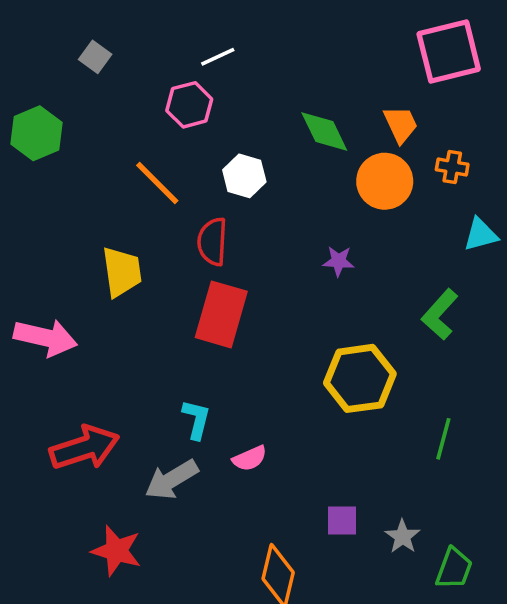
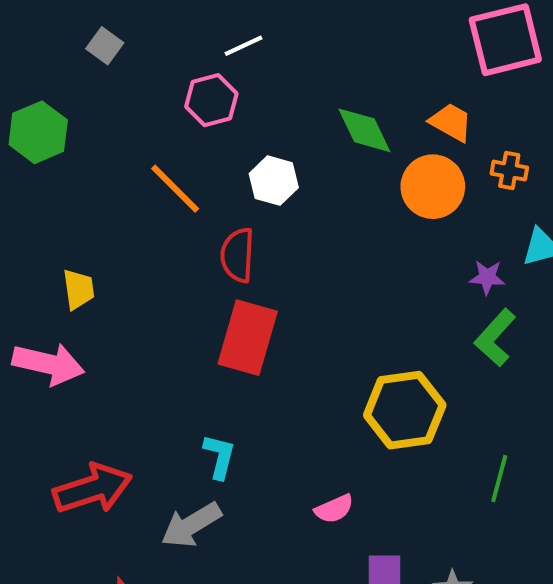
orange trapezoid: (401, 124) -> (451, 122), turned -36
purple star: (339, 261) -> (487, 277), moved
yellow trapezoid: (122, 272) -> (78, 289), moved, size x0.7
pink semicircle: (250, 458) -> (334, 509), moved

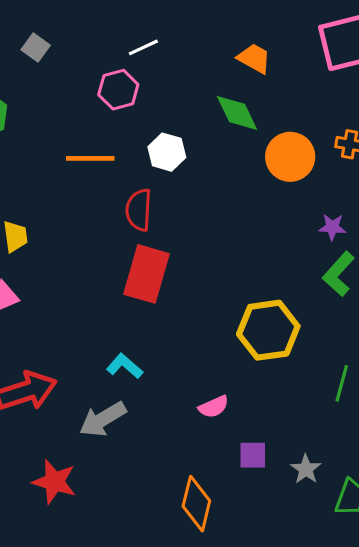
orange trapezoid: (451, 122) -> (254, 58), moved
orange line: (175, 189) -> (90, 158), turned -45
cyan L-shape: (219, 456) -> (125, 366), turned -63

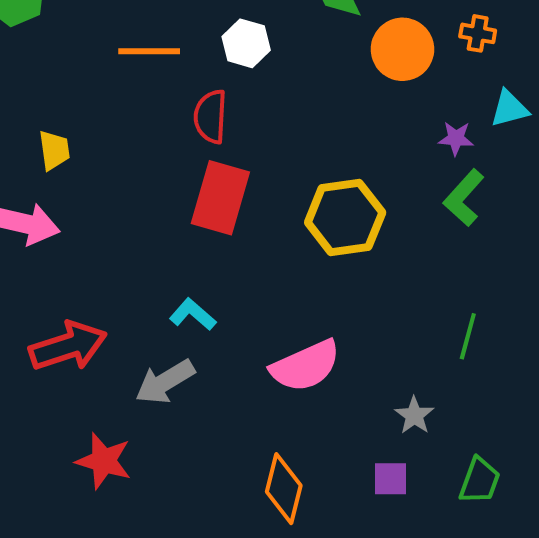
yellow hexagon: (268, 330) -> (345, 218), moved
pink semicircle: (214, 407) -> (305, 366), size x1.8
purple square: (253, 455) -> (391, 479), moved
gray star: (306, 469) -> (414, 415), moved

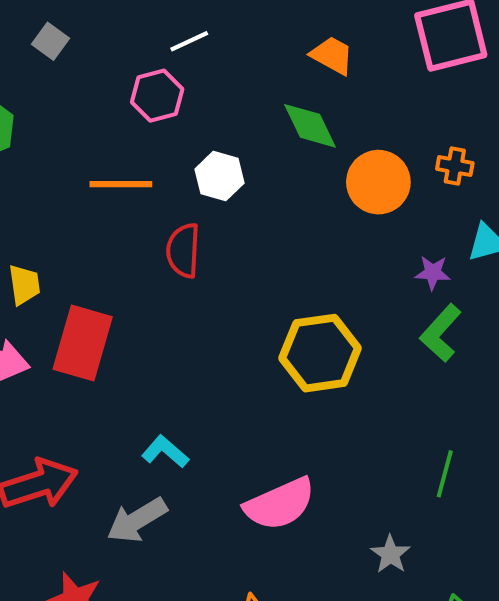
red rectangle: (220, 198) -> (83, 343), moved

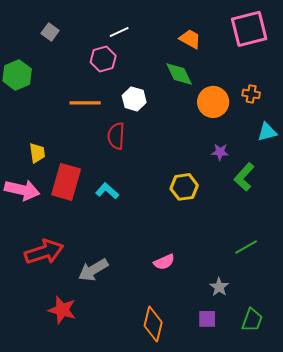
purple star: (433, 273) -> (220, 152), moved
yellow hexagon: (320, 353) -> (184, 187), size x0.7
cyan L-shape: (165, 452) -> (107, 191), moved
green line: (445, 474) -> (246, 247), turned 45
pink semicircle: (280, 504) -> (164, 262), size x0.6

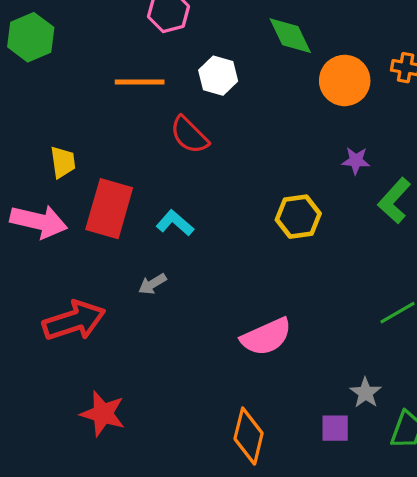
red semicircle: (116, 136) -> (189, 135), turned -48
pink semicircle: (164, 262) -> (266, 337), size x1.5
gray arrow: (93, 270) -> (152, 284), moved, size x0.6
gray star: (219, 287) -> (365, 393), moved

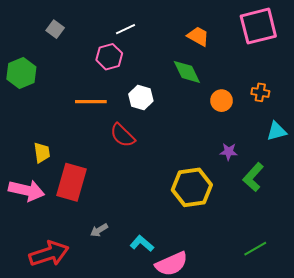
orange circle: (345, 80) -> (222, 101), size x0.7
yellow hexagon: (298, 217) -> (192, 187), size x1.4
cyan L-shape: (175, 223) -> (142, 243), moved

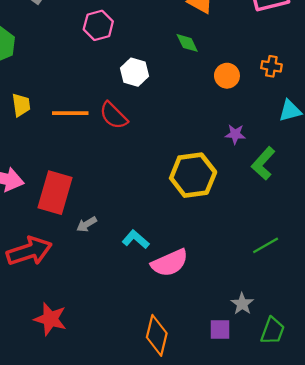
green diamond: (187, 72) -> (187, 43), size x0.7
orange line: (91, 102) -> (70, 113), moved
yellow trapezoid: (42, 153) -> (21, 105), moved
red rectangle: (71, 182) -> (55, 193), moved

